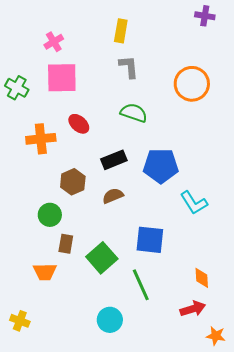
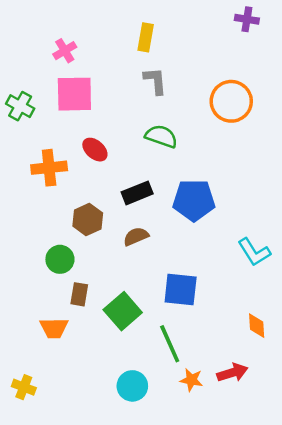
cyan L-shape: (194, 203) -> (254, 252), moved
orange diamond: (202, 278) -> (257, 326), moved
orange star: (216, 336) -> (191, 380), moved

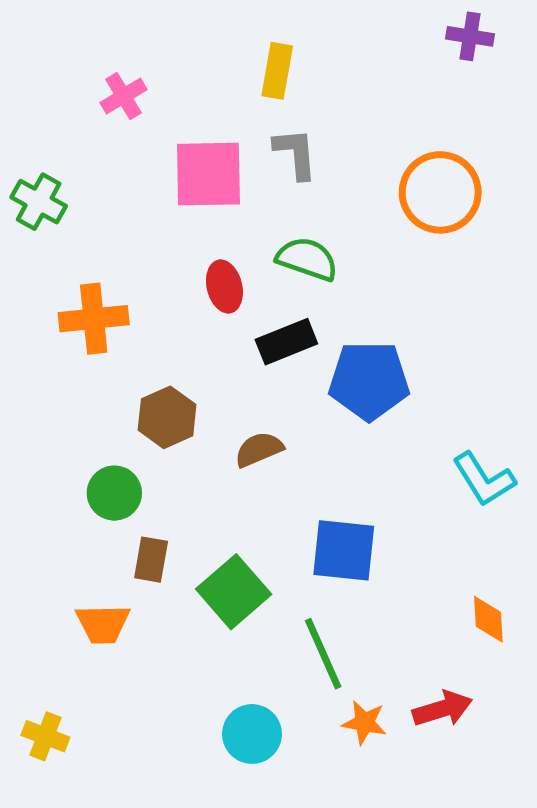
pink square: (74, 94) -> (208, 174), moved
red ellipse: (95, 150) -> (224, 287), moved, turned 35
black rectangle: (137, 193) -> (286, 342), moved

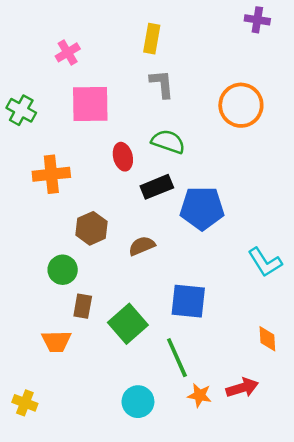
pink square: (208, 174) -> (90, 104), moved

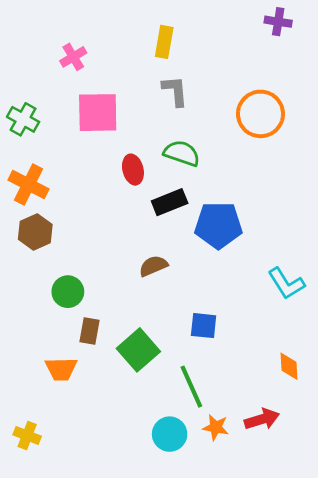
orange cross: (51, 174) -> (28, 184), moved, turned 33
brown hexagon: (91, 228) -> (35, 232), moved
blue square: (188, 301) -> (204, 326), size x0.7
cyan circle: (138, 402) -> (170, 434), moved

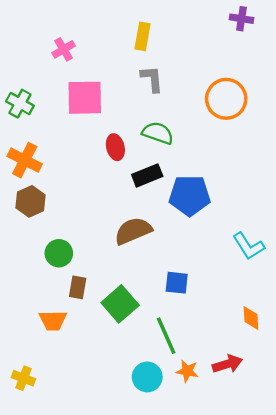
brown semicircle: (153, 266) -> (133, 231), size x1.5

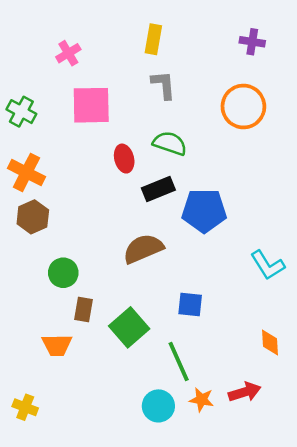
purple cross: (241, 19) -> (252, 42), moved

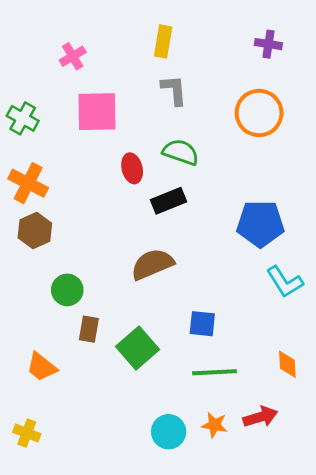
blue pentagon: (204, 211) -> (260, 224), moved
orange trapezoid: (57, 345) -> (42, 367), moved, turned 40
green line: (179, 362) -> (214, 372), moved, turned -69

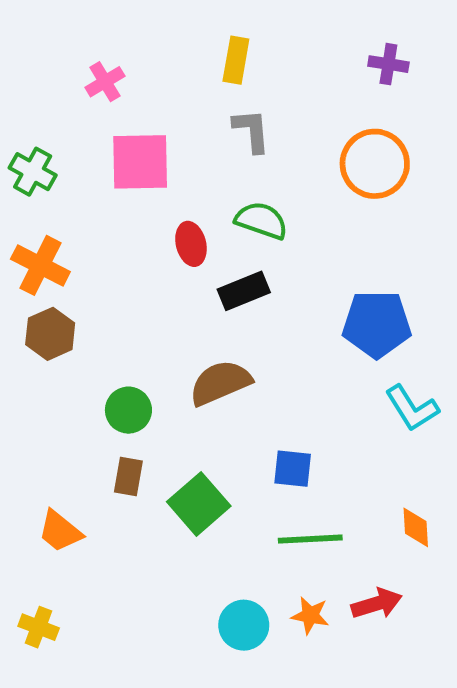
green circle: (67, 290) -> (128, 410), moved

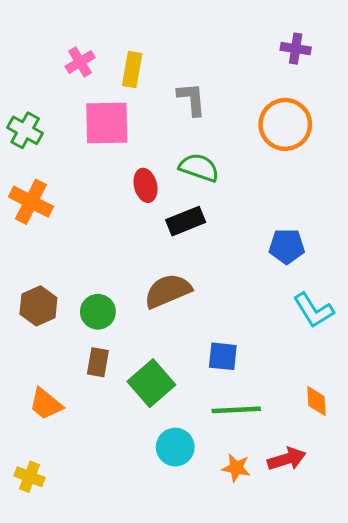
yellow rectangle: (236, 60) -> (132, 69), moved
blue pentagon: (377, 324) -> (287, 246), size x0.7
brown hexagon: (50, 334) -> (38, 306), moved
cyan circle: (244, 625) -> (175, 447), moved

